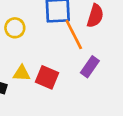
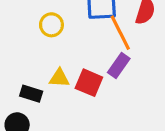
purple rectangle: (90, 67) -> (119, 65), moved

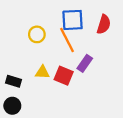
orange line: (120, 33) -> (67, 40), moved
black rectangle: (31, 94) -> (13, 81), moved

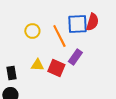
blue square: (73, 20) -> (77, 24), moved
black rectangle: (13, 81) -> (11, 73), turned 64

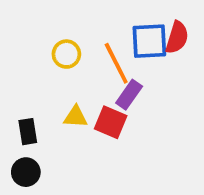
purple rectangle: (75, 57) -> (129, 95), moved

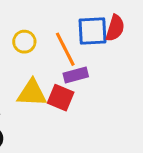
purple rectangle: (129, 95) -> (76, 75), turned 40
yellow triangle: (76, 117) -> (32, 93), size x1.5

